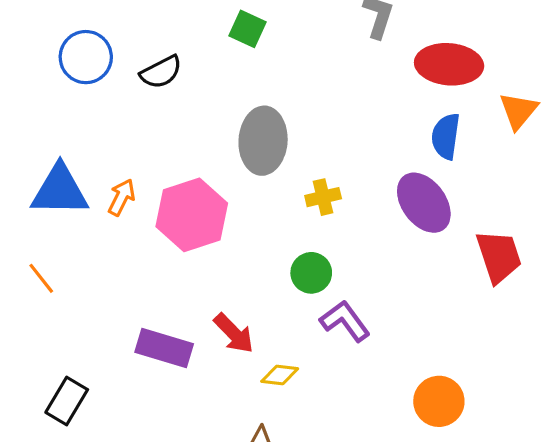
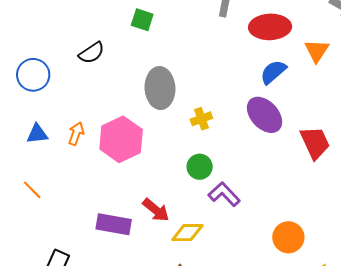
blue circle: (86, 57) -> (33, 75), moved
blue semicircle: (446, 136) -> (273, 72), turned 48
blue triangle: (60, 191) -> (37, 134), size x0.6
yellow diamond: (280, 375) -> (187, 233), size x1.4

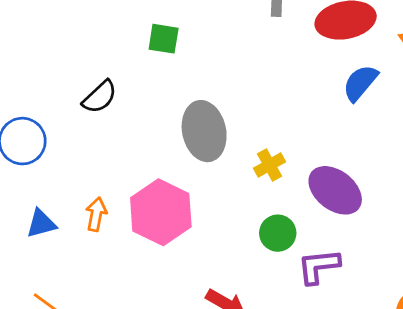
purple ellipse: (265, 115) -> (335, 190), moved
purple L-shape: (224, 194) -> (319, 266), turned -44

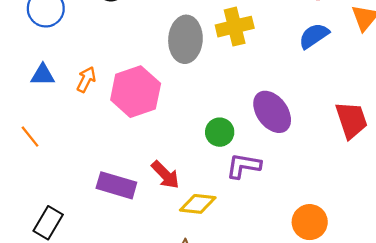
yellow cross: (270, 165) -> (235, 27), moved, size x1.5

